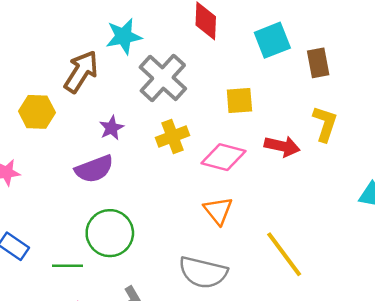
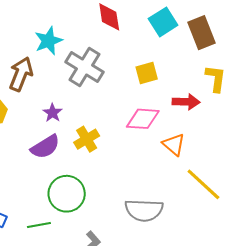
brown rectangle: (318, 63) -> (201, 33), size x1.4
yellow cross: (172, 136) -> (87, 139), moved
orange triangle: (218, 211) -> (174, 144), moved

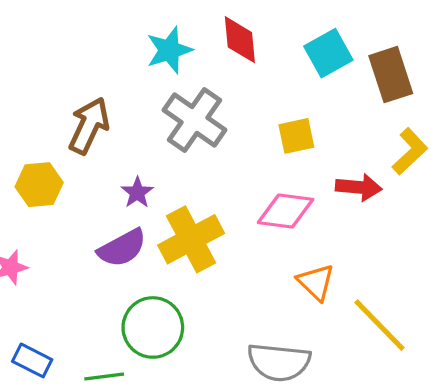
cyan star: (48, 41) -> (169, 50), moved
yellow L-shape: (216, 78) -> (410, 151), turned 36
yellow cross: (87, 139) -> (191, 239), size x1.5
orange triangle: (174, 144) -> (316, 282), moved

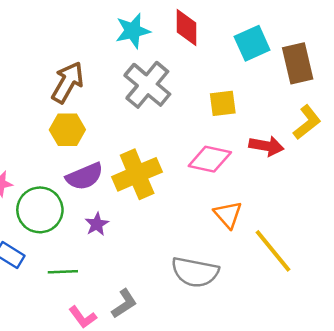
yellow hexagon: (39, 185) -> (67, 130), moved
purple star: (137, 193) -> (97, 224), moved
green circle: (153, 327) -> (40, 210), moved

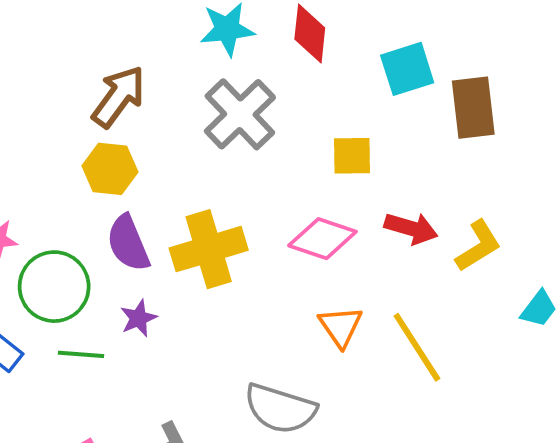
yellow L-shape: (307, 122) -> (478, 246), moved
purple semicircle: (85, 176) -> (128, 243), turned 84
yellow line: (273, 251) -> (417, 347), moved
green line: (63, 272) -> (81, 354), moved

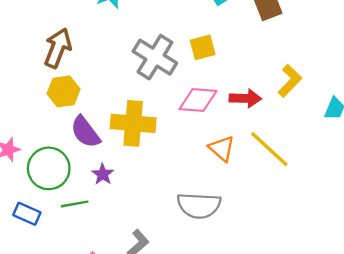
gray cross: (240, 114) -> (155, 57), moved
red arrow: (411, 228) -> (245, 98), moved
yellow cross: (209, 249) -> (133, 123), turned 36

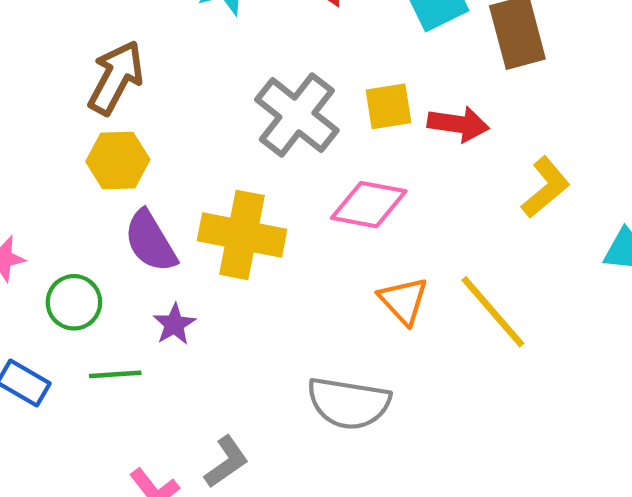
red arrow: (245, 98) -> (458, 124), moved
green circle: (49, 168) -> (74, 302), size x0.7

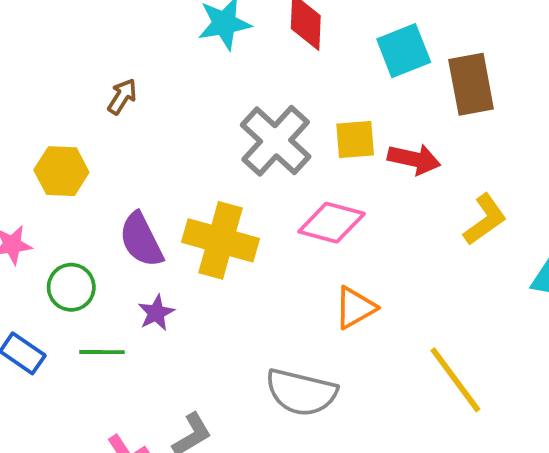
brown arrow: (116, 78) -> (122, 97), size x0.6
yellow hexagon: (118, 161) -> (61, 171), moved
orange triangle: (403, 301) -> (355, 308), turned 39
yellow line: (493, 312) -> (455, 380), moved

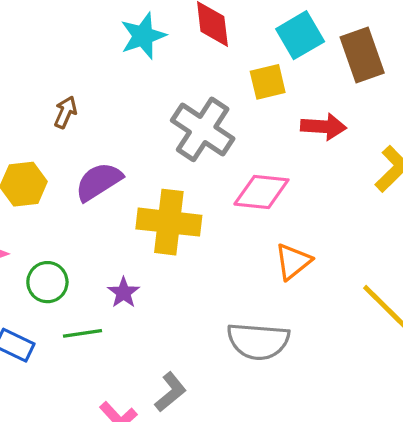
yellow square: (355, 139) -> (268, 82), moved
purple semicircle: (141, 240) -> (99, 182), moved, turned 93

